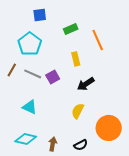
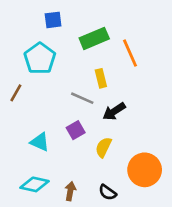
green rectangle: (71, 29) -> (94, 38), size x1.5
gray line: (33, 74) -> (82, 98), moved
purple square: (53, 77) -> (76, 130), moved
black semicircle: (81, 145) -> (107, 192), turned 64

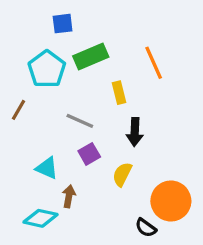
green rectangle: (94, 38) -> (91, 57), moved
gray line: (82, 98) -> (80, 121), moved
black arrow: (114, 111) -> (135, 132), turned -55
brown arrow: (70, 191) -> (69, 196), moved
black semicircle: (107, 192) -> (146, 228), moved

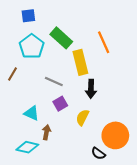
blue square: (63, 24) -> (28, 16), moved
green rectangle: (91, 57) -> (61, 38), turned 65
yellow rectangle: (119, 93) -> (80, 62), size x1.6

